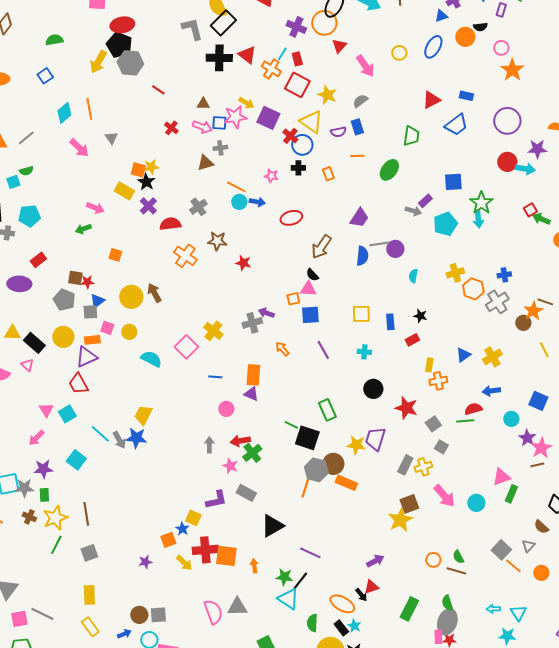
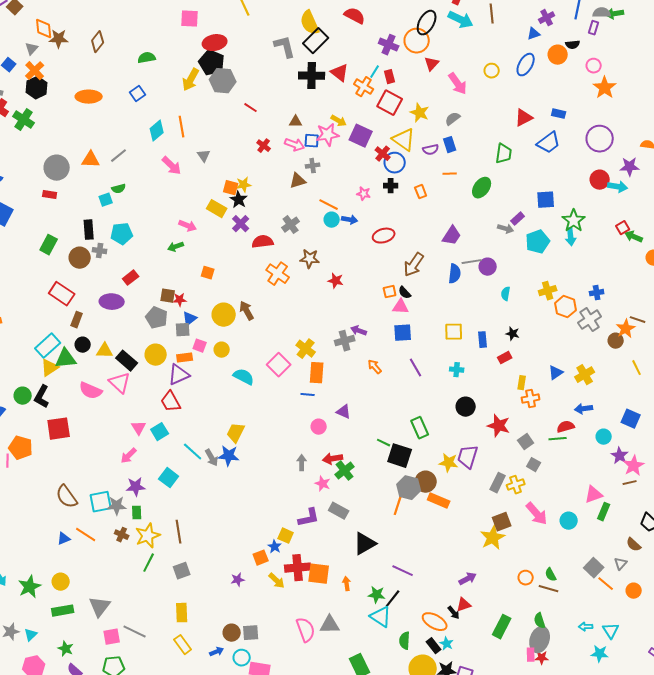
orange square: (293, 299) -> (390, 292), moved
pink triangle: (27, 365) -> (120, 383), size x1.6
orange rectangle: (253, 375) -> (317, 373), moved

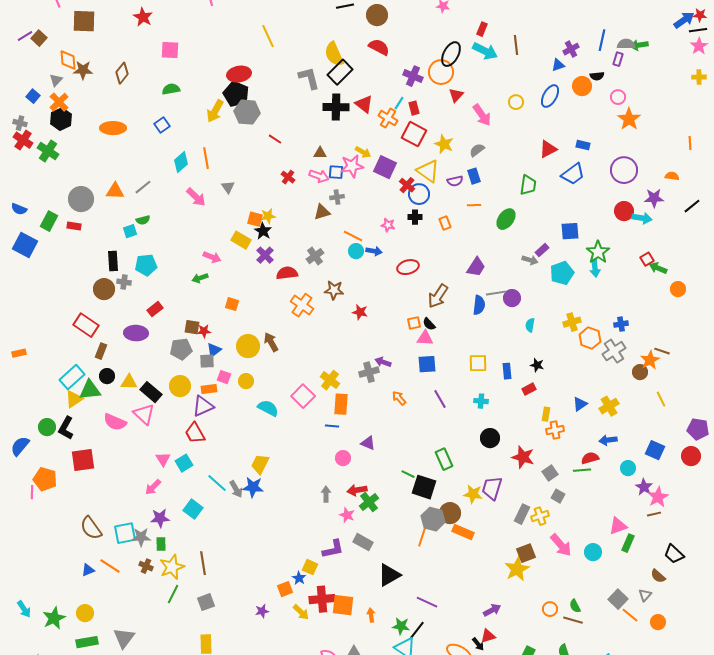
pink square: (190, 19) -> (170, 50), moved
green rectangle: (49, 245) -> (49, 221), moved
gray pentagon: (157, 318) -> (181, 349), turned -30

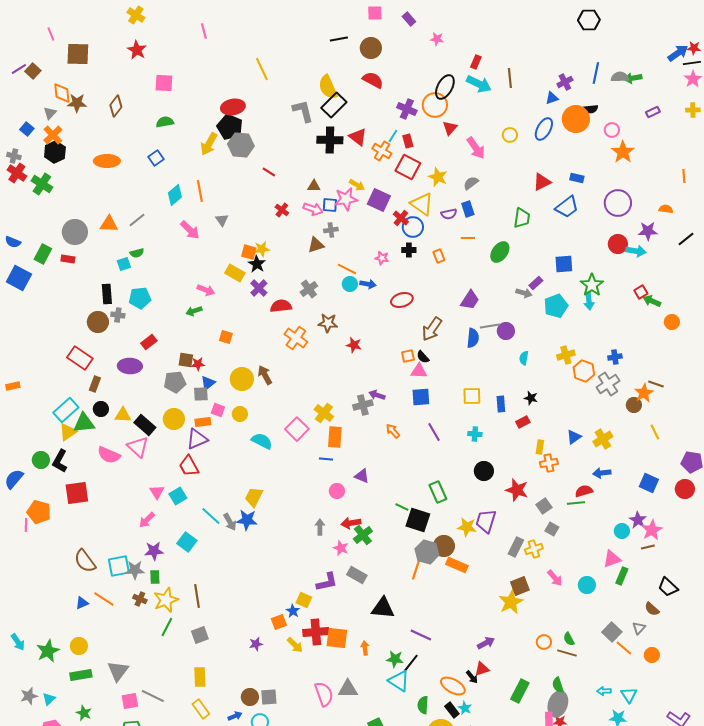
purple rectangle: (618, 59) -> (653, 112), moved, turned 48
orange circle: (582, 86) -> (576, 119), size x1.4
cyan circle: (628, 468) -> (622, 531), moved
pink arrow: (561, 545) -> (555, 578), size x0.7
black triangle: (389, 575) -> (383, 608), turned 35

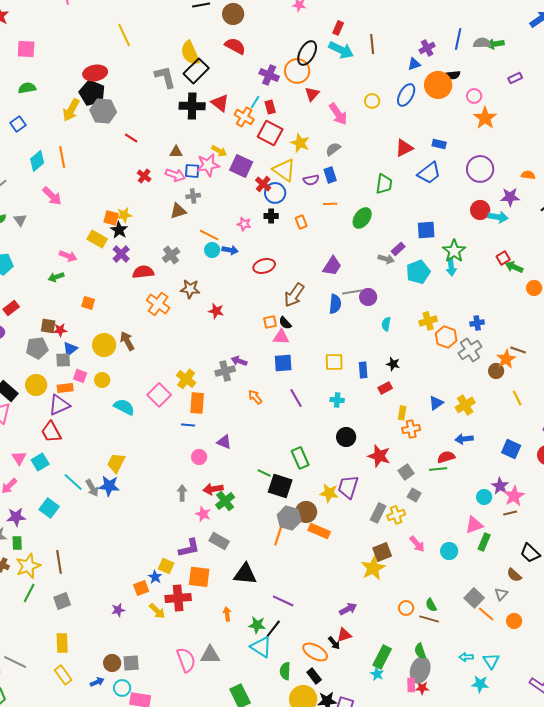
gray triangle: (222, 220) -> (20, 220), moved
orange square: (337, 638) -> (199, 577), moved
cyan star: (465, 708) -> (377, 674), moved

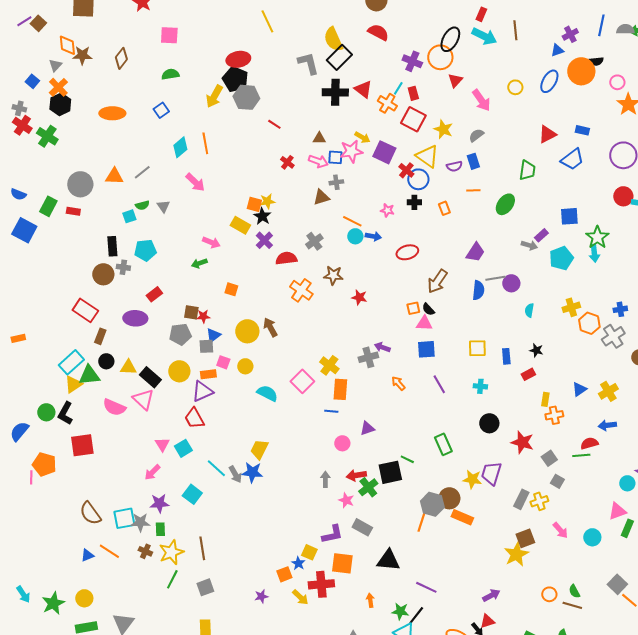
purple triangle: (224, 442) -> (367, 428), turned -42
black square: (280, 486) -> (390, 472), moved, turned -30

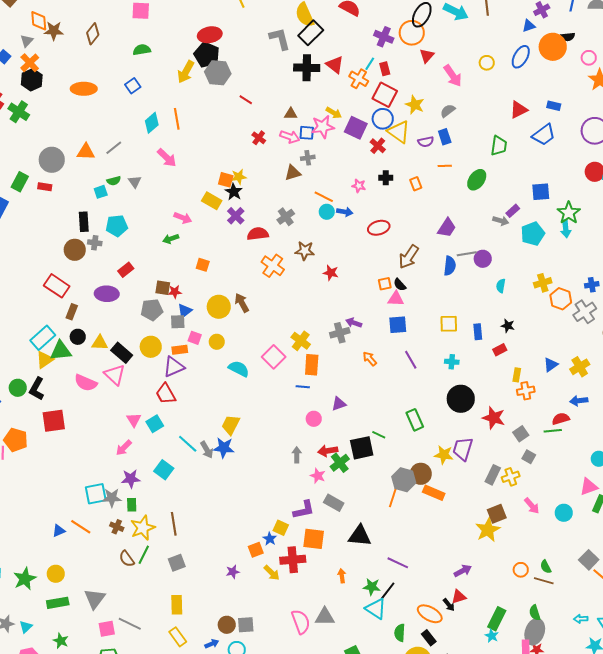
blue circle: (418, 179) -> (383, 119), moved
black circle: (489, 423) -> (461, 399), size x1.4
brown semicircle: (90, 513) -> (127, 559), moved, size x0.7

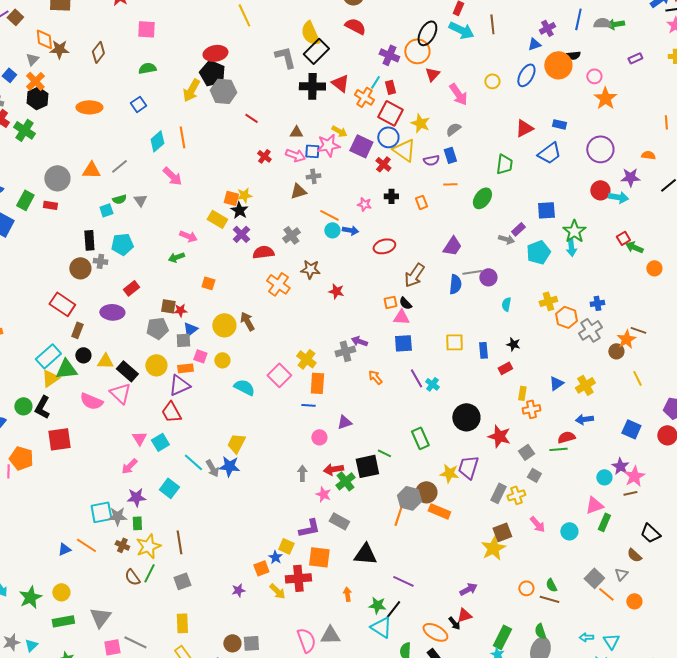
cyan cross: (452, 362) -> (432, 384), moved, turned 32

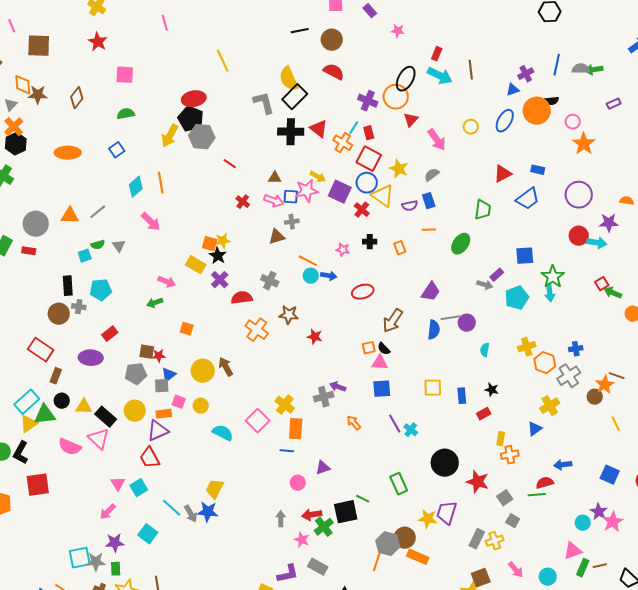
gray cross: (291, 235) -> (270, 281), turned -30
yellow cross: (585, 385) -> (550, 406), moved
brown line: (630, 493) -> (600, 566), moved

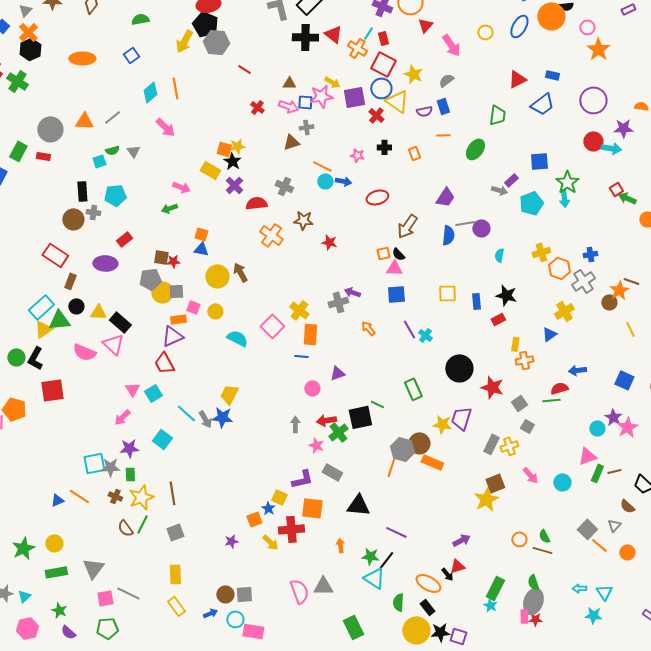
purple square: (340, 192) -> (354, 97), turned -35
blue triangle: (169, 375) -> (201, 249), moved, turned 49
black star: (492, 390) -> (506, 295), size x1.5
yellow circle: (135, 411) -> (162, 292), moved

